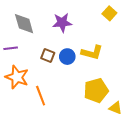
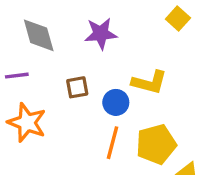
brown square: (48, 56) -> (77, 87), turned -32
blue circle: (67, 57) -> (116, 102), moved
orange line: (41, 96) -> (112, 143), moved, turned 36

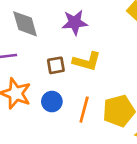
yellow L-shape: (149, 82) -> (87, 61), moved
blue circle: (116, 102) -> (52, 102), moved

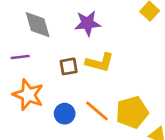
blue circle: (52, 102) -> (65, 114), moved
orange line: (84, 110) -> (97, 111), turned -65

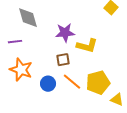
purple star: (88, 23) -> (65, 33), moved
yellow L-shape: (100, 62) -> (87, 46), moved
brown square: (69, 66) -> (63, 60), moved

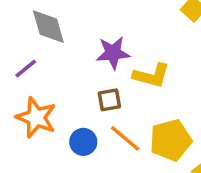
purple line: (15, 42) -> (26, 69), turned -32

